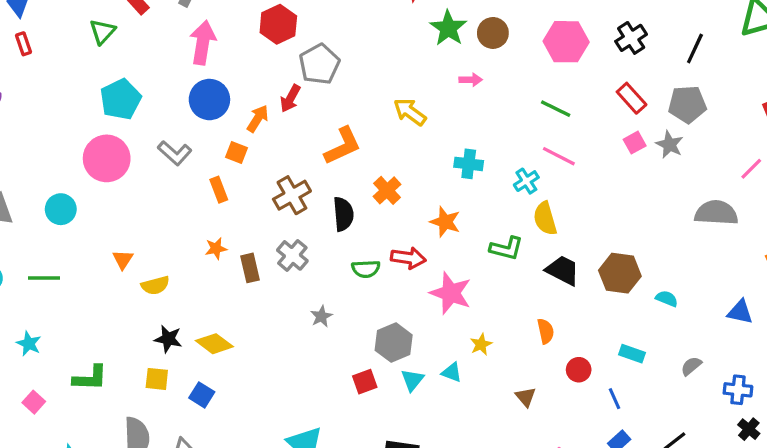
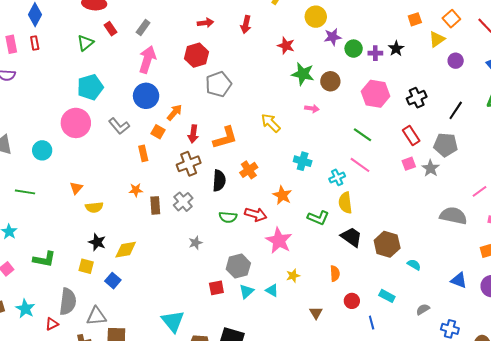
green star: (448, 28) -> (303, 74), turned -30
red arrow: (290, 98) -> (193, 134), moved, turned -30
yellow diamond: (214, 344) -> (126, 250), turned -55

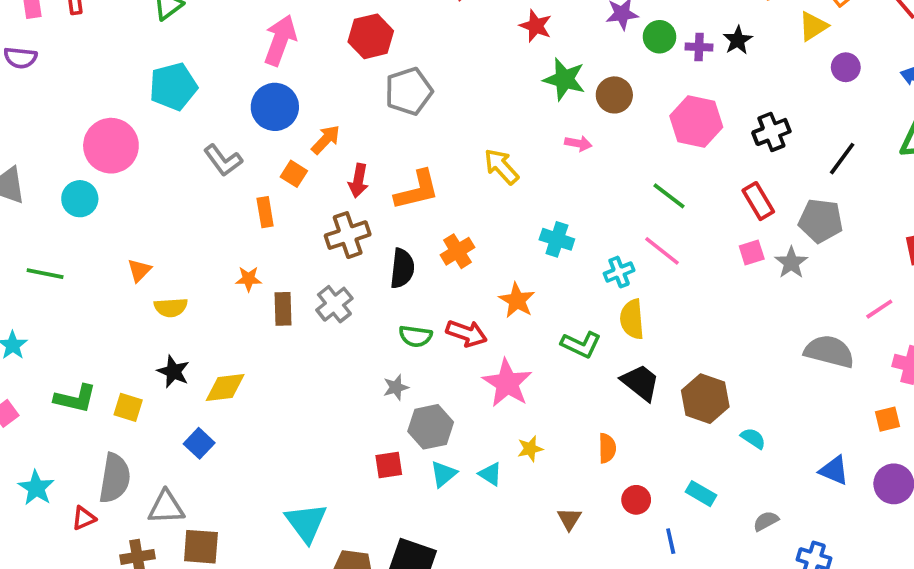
pink circle: (76, 123) -> (111, 146), moved
gray star: (195, 243) -> (396, 387), moved
yellow square: (86, 266) -> (128, 407), moved

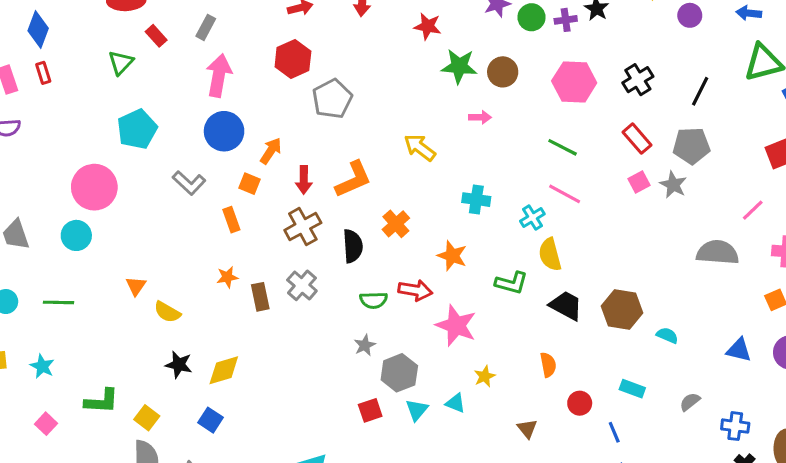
yellow semicircle: (171, 307) -> (167, 312), turned 44
yellow square: (128, 407) -> (147, 418), moved, turned 30

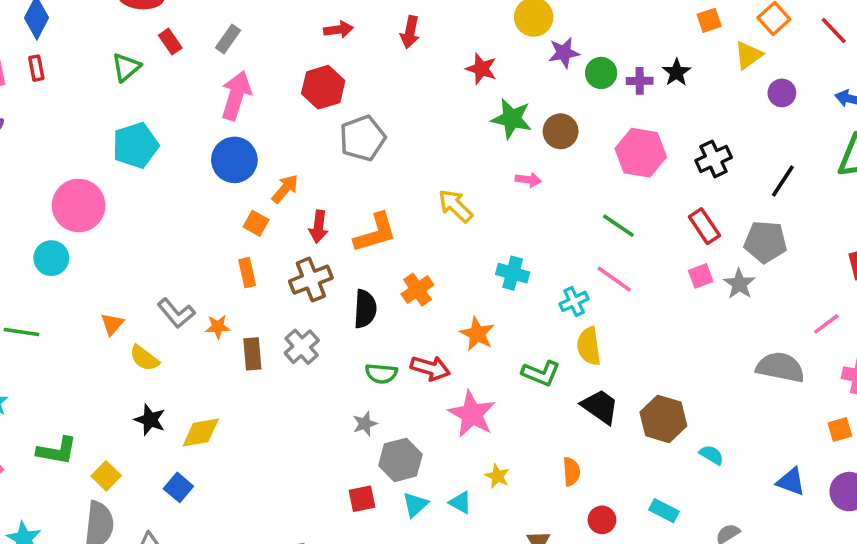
gray L-shape: (189, 183) -> (176, 313), moved
orange rectangle: (231, 220) -> (247, 273), moved
yellow star: (485, 376) -> (497, 476), turned -30

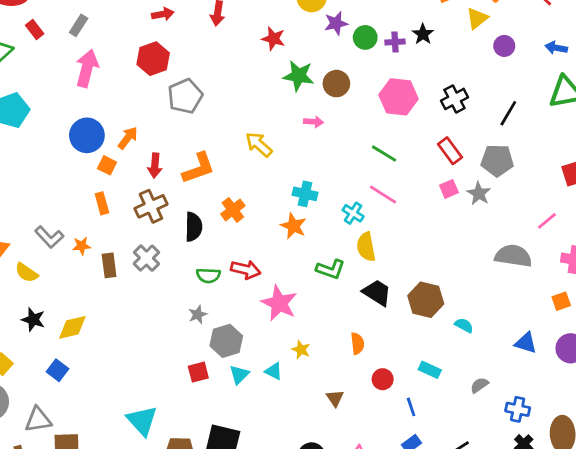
blue circle: (234, 160) -> (87, 135), moved
cyan cross: (574, 301) -> (353, 213), turned -30
orange star: (477, 334) -> (293, 226), moved

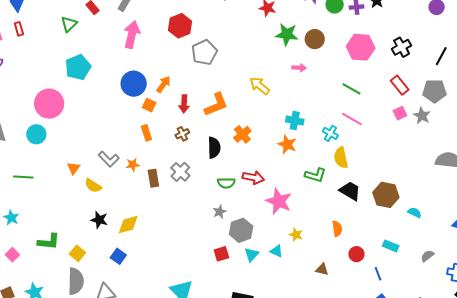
brown cross: (151, 206) -> (182, 134), size x0.6
brown triangle: (335, 398) -> (322, 269), turned -40

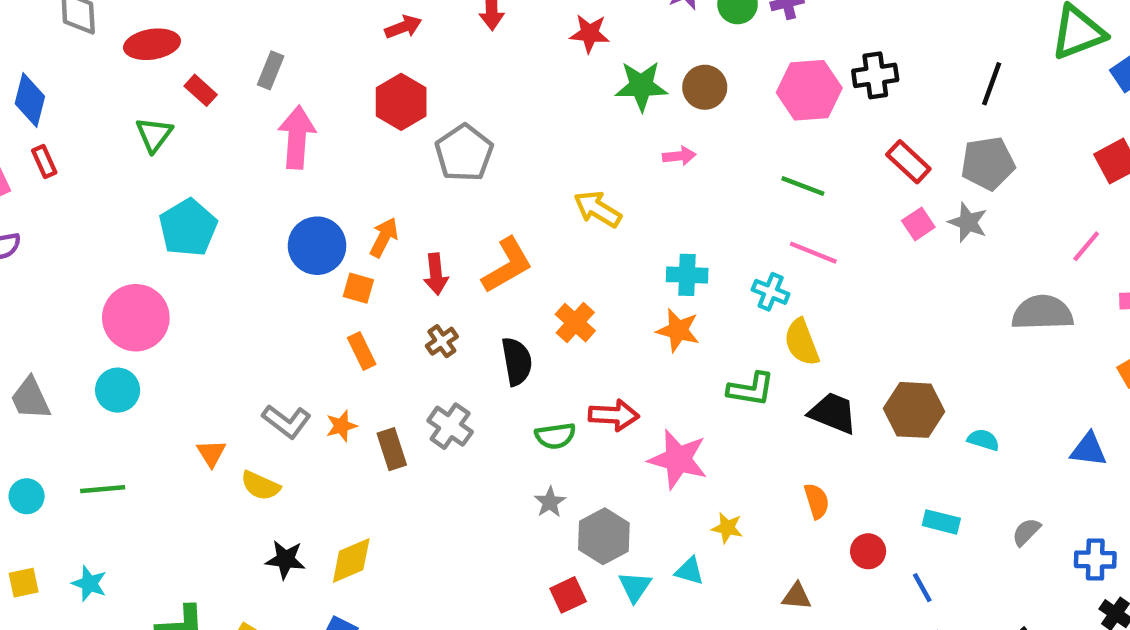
black cross: (402, 47) -> (875, 75), moved, turned 30

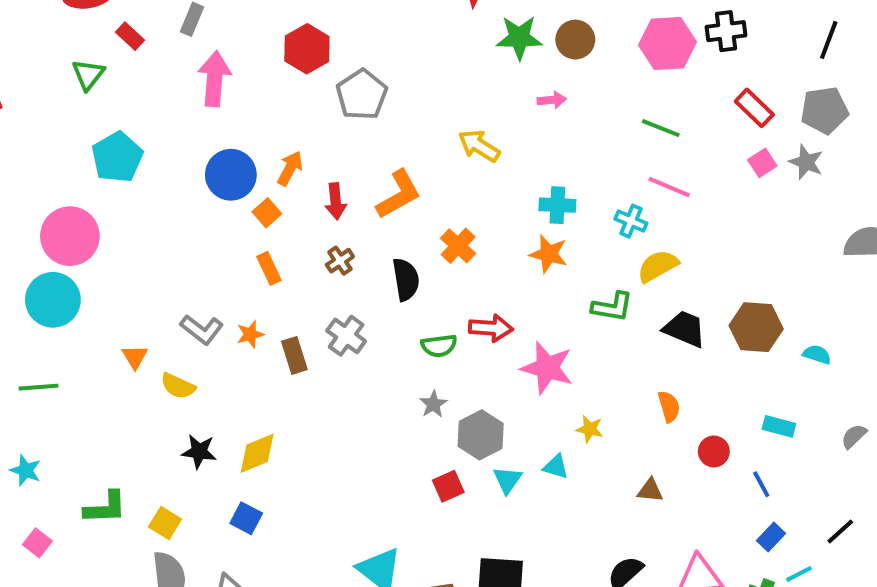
orange square: (358, 288) -> (267, 213), turned 32
yellow semicircle: (802, 342) -> (658, 266), turned 81
cyan circle: (118, 390) -> (53, 300), size x1.4

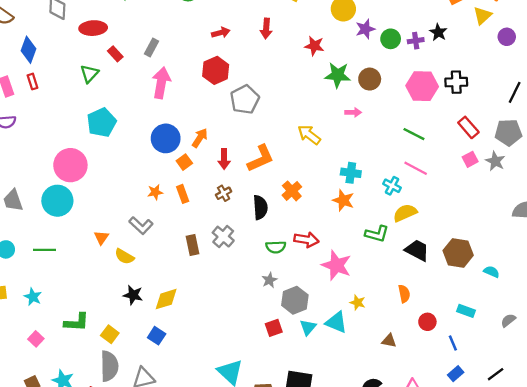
orange star: (250, 334) -> (155, 192), moved
cyan triangle: (556, 467) -> (336, 322), size x1.5

